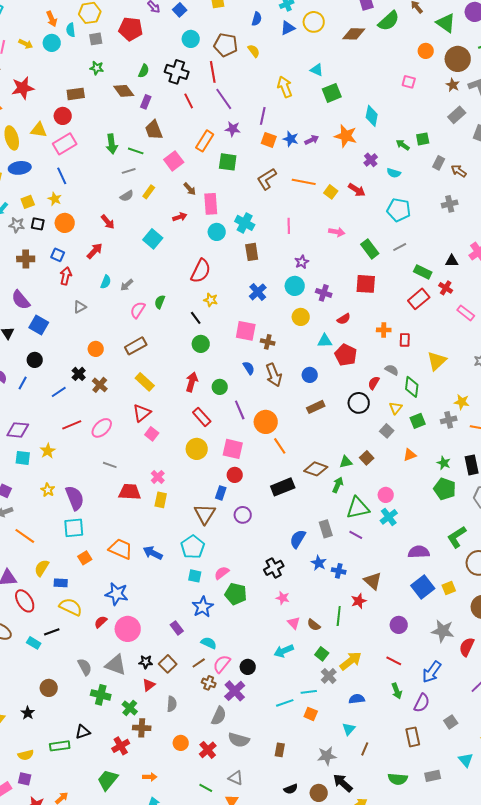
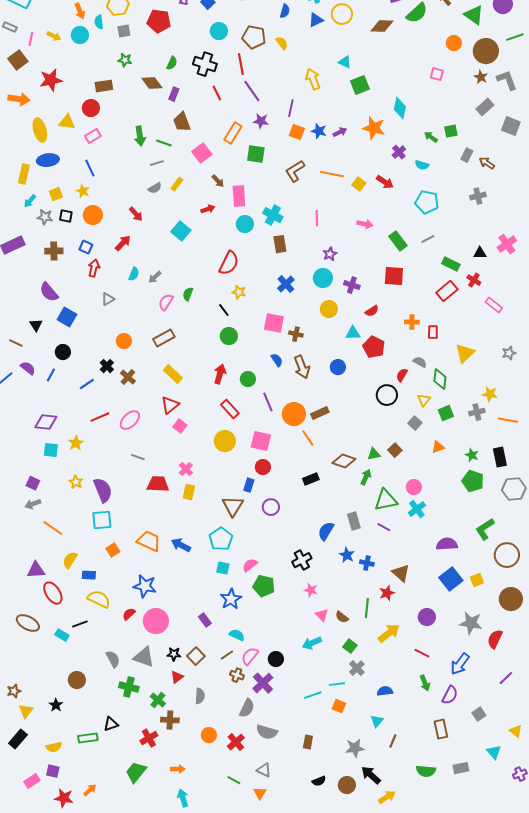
pink rectangle: (65, 144) -> (93, 136), size x0.7
brown rectangle: (316, 407) -> (320, 413), moved
black rectangle: (283, 487) -> (311, 479), size x0.7
yellow arrow: (351, 661) -> (389, 633), moved

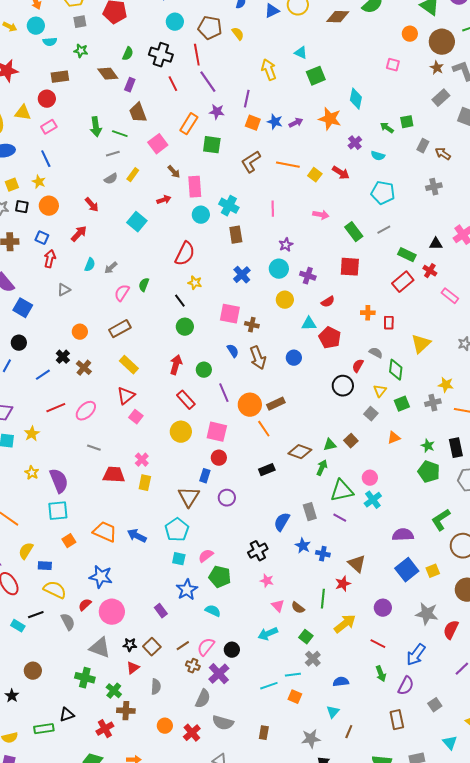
cyan semicircle: (99, 22) -> (50, 42), moved, turned -88
cyan semicircle: (237, 635) -> (213, 611), moved
gray semicircle: (113, 659) -> (68, 622), moved

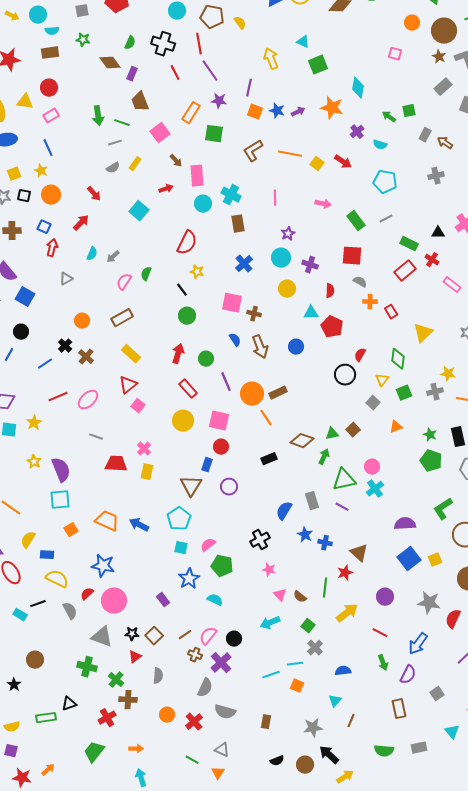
brown rectangle: (60, 77) -> (50, 53), moved
red semicircle: (328, 302) -> (330, 291), turned -56
red rectangle: (389, 323) -> (391, 312), turned -32
gray semicircle: (376, 353) -> (360, 282), moved

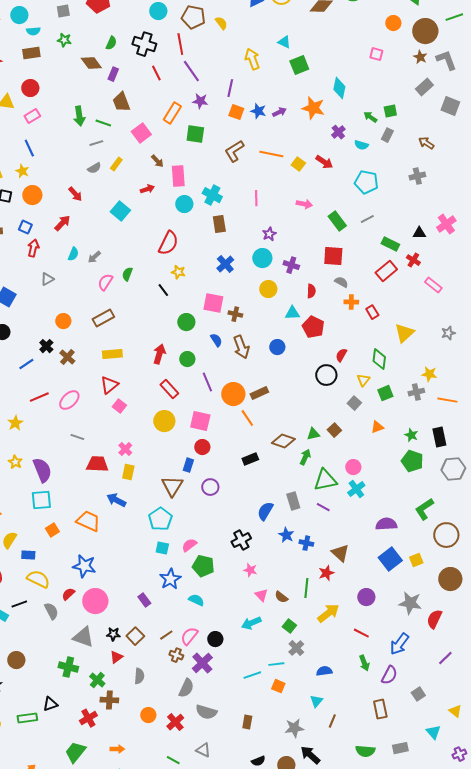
gray rectangle: (425, 135) -> (387, 135), moved
green circle: (187, 316) -> (186, 322), moved
yellow rectangle: (131, 354) -> (112, 354), turned -48
blue arrow: (139, 525) -> (116, 500), moved

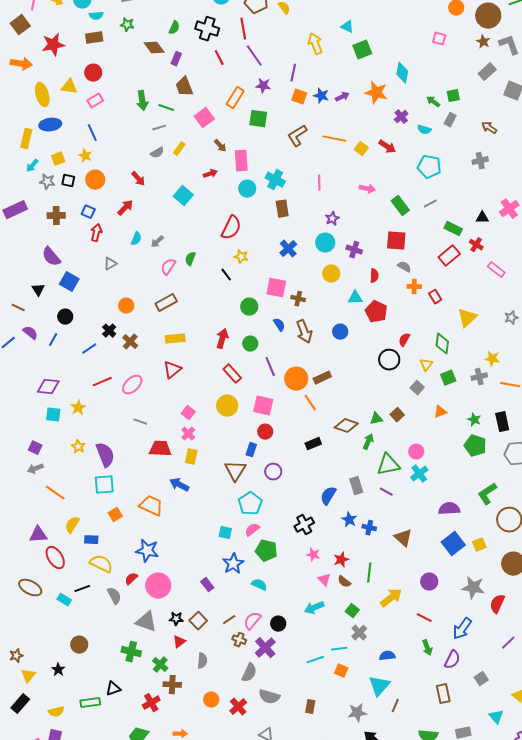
pink square: (119, 406) -> (188, 413), moved
cyan pentagon: (160, 519) -> (250, 504), moved
red star: (326, 573) -> (341, 560), moved
cyan triangle: (316, 701) -> (379, 686), size x1.6

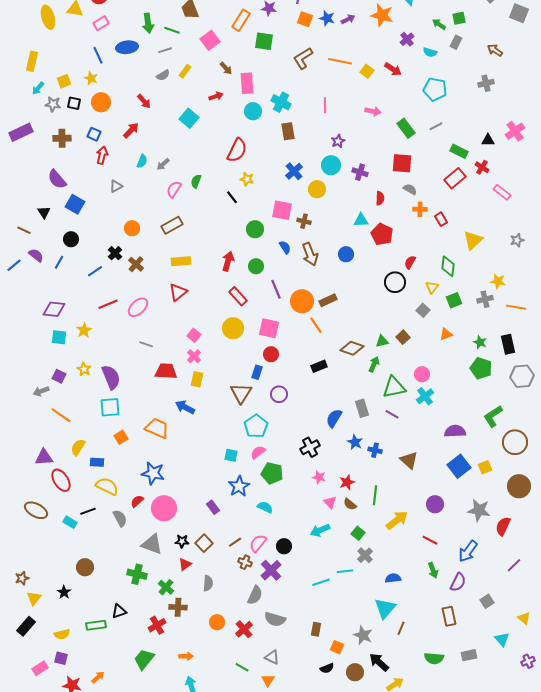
blue ellipse: (50, 125) -> (127, 47), moved
yellow circle: (331, 274) -> (317, 189), moved
purple square: (35, 448) -> (59, 376), moved
orange square: (341, 671) -> (337, 647), moved
gray star: (357, 713) -> (363, 635), turned 30

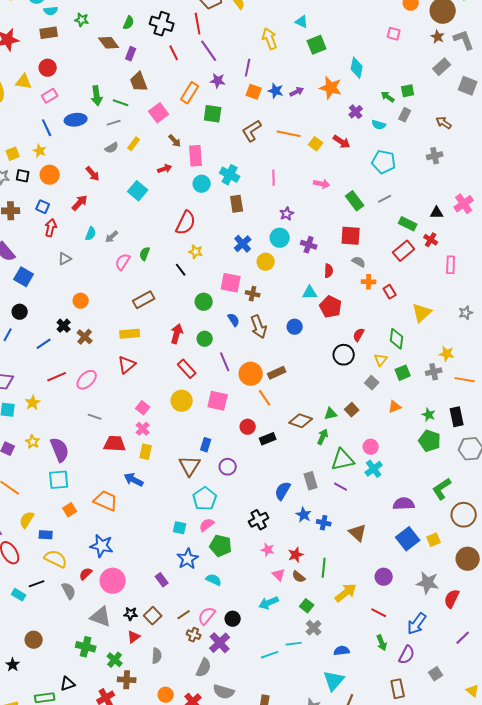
pink rectangle: (502, 192) -> (451, 265), turned 54
brown rectangle: (172, 225) -> (144, 300), moved
red circle: (271, 354) -> (248, 427), moved

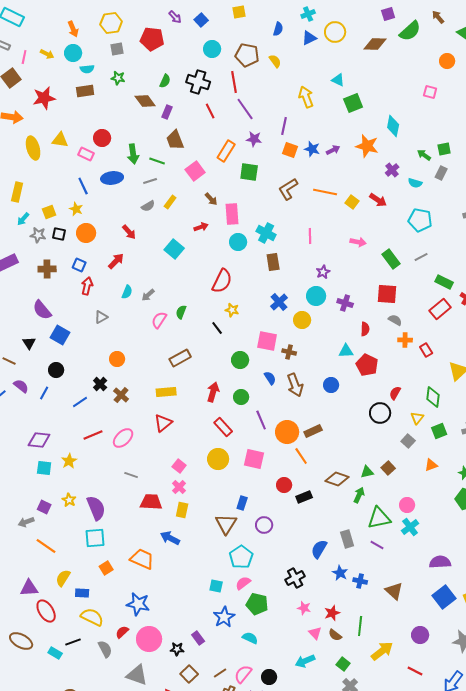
red circle: (48, 68) -> (102, 138), moved
pink rectangle: (50, 96) -> (86, 154), turned 56
black star: (131, 614) -> (177, 649), moved

